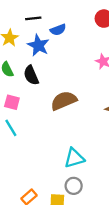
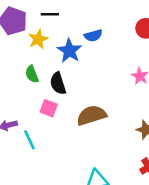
black line: (33, 18) -> (50, 14), moved
pink square: (12, 102) -> (49, 108), moved

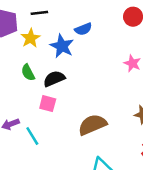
black semicircle: (58, 83) -> (54, 79), turned 90
brown semicircle: (91, 115) -> (92, 125), moved

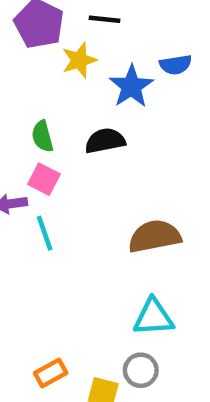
green semicircle: (28, 72) -> (42, 136), moved
pink square: (48, 104) -> (44, 179), moved

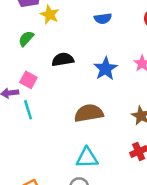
yellow star: (79, 60) -> (50, 15), turned -30
blue star: (131, 86) -> (106, 69), moved
green semicircle: (42, 136) -> (26, 39), moved, turned 56

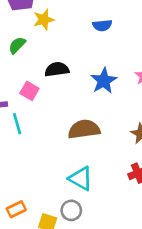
yellow star: (50, 15) -> (44, 20), turned 30
pink square: (28, 80) -> (29, 91), moved
cyan triangle: (87, 158) -> (81, 179), turned 30

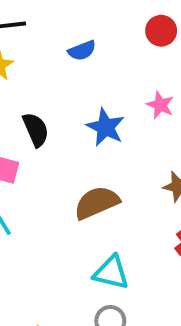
black semicircle: (57, 69) -> (36, 130), turned 90

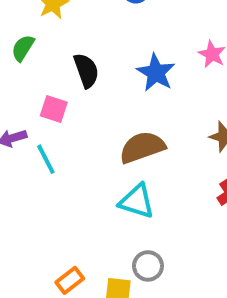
cyan triangle: (111, 273) -> (137, 201), moved

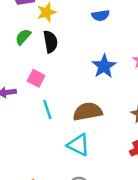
black semicircle: (86, 70) -> (50, 42), moved
cyan line: (46, 159) -> (47, 110), moved

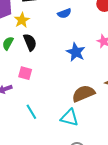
cyan line: (47, 110) -> (31, 112), moved
brown semicircle: (88, 112) -> (83, 93), moved

